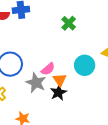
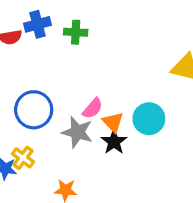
green cross: (69, 23) -> (76, 32), moved, turned -32
cyan circle: (85, 65) -> (149, 119), moved

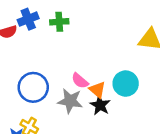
pink semicircle: (93, 108) -> (80, 81), turned 96

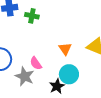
orange triangle: (97, 90) -> (65, 49), moved
black star: (100, 105) -> (57, 86), moved

